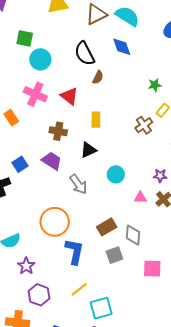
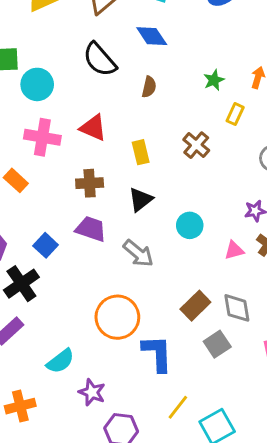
brown semicircle: (98, 77) -> (149, 87), moved
brown cross: (144, 125) -> (196, 145), moved

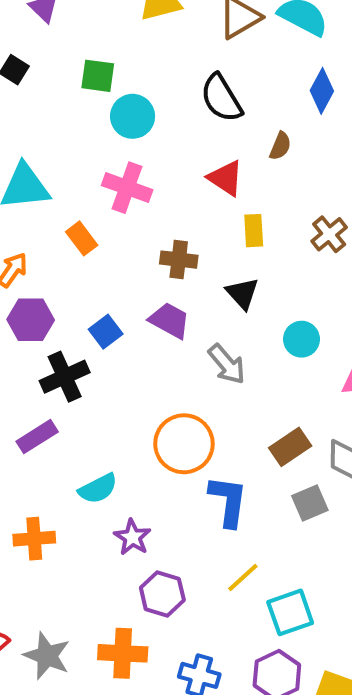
blue diamond: (152, 36) -> (322, 91), moved, turned 52
red triangle: (93, 128) -> (226, 178), moved
black triangle: (141, 200) -> (242, 293), turned -44

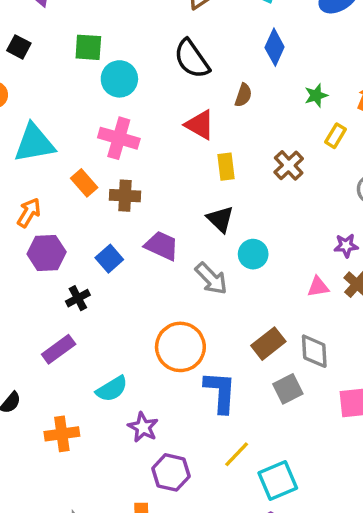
brown cross: (179, 260) -> (125, 196), moved
cyan circle: (301, 339) -> (253, 254), moved
black cross: (65, 377) -> (78, 298), size x0.6

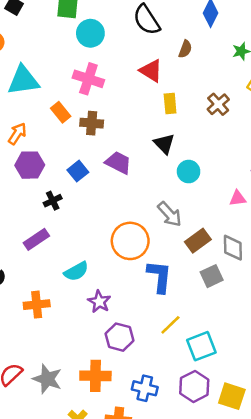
gray arrow: (211, 279) -> (170, 214), moved

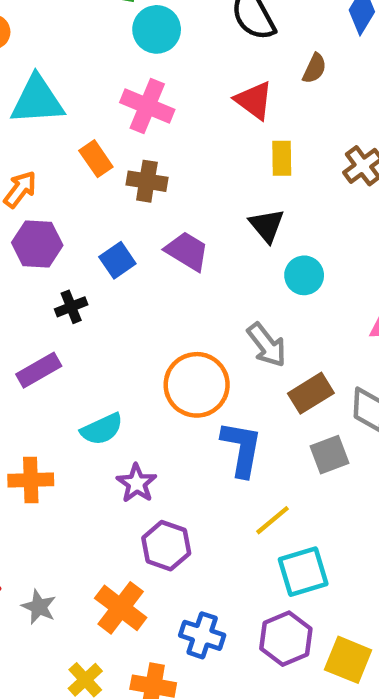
yellow line: (170, 325) -> (273, 520), moved
orange cross: (95, 376) -> (121, 608), turned 32
gray star: (47, 379) -> (39, 607), size x0.7

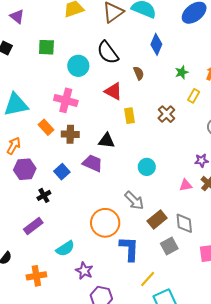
cyan circle: (157, 29) -> (78, 66), moved
brown semicircle: (314, 68) -> (139, 73), turned -40
black triangle: (267, 225) -> (107, 141), moved, turned -36

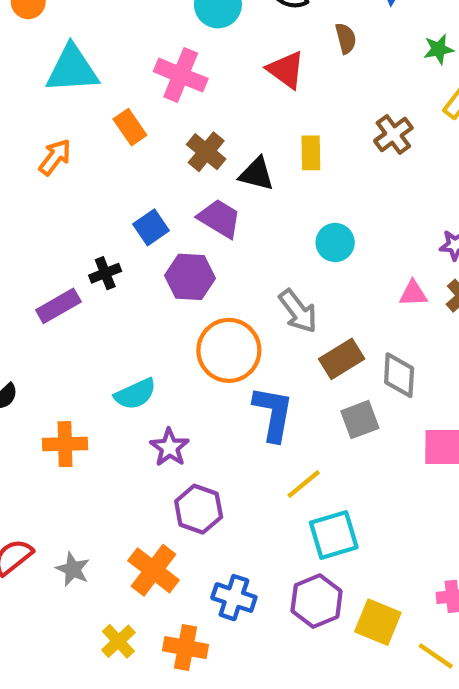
yellow rectangle: (130, 116) -> (311, 153), moved
brown cross: (70, 134) -> (206, 152), moved, turned 30
purple hexagon: (25, 169) -> (190, 277), moved
purple rectangle: (33, 226) -> (58, 306), moved

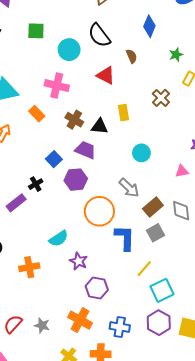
gray square: (360, 420) -> (156, 233), moved

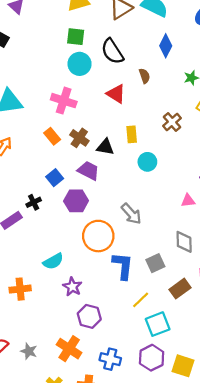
green square: (36, 31) -> (76, 37), moved
orange rectangle: (37, 114) -> (52, 136), moved
cyan circle: (141, 153) -> (147, 162), moved
brown rectangle: (153, 207) -> (180, 289), moved

